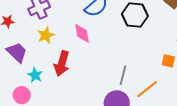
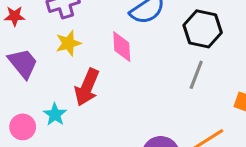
cyan star: (35, 75) -> (55, 114), moved
gray line: (123, 75) -> (196, 75), moved

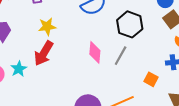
yellow star: (68, 43) -> (47, 27), moved
pink diamond: (122, 47) -> (95, 52), moved

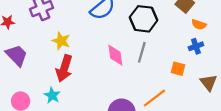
yellow star: (47, 27) -> (61, 41), turned -30
cyan star: (19, 69) -> (52, 95), moved

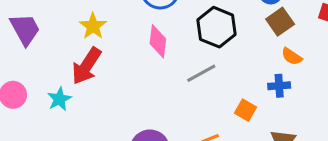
gray line: (142, 52) -> (201, 73), turned 30
pink diamond: (115, 55) -> (158, 41), moved

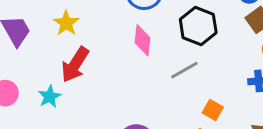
yellow star: (93, 26) -> (66, 23), moved
orange square: (246, 110) -> (213, 110), moved

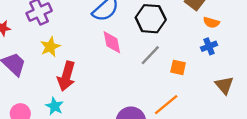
yellow star: (66, 23) -> (50, 47), turned 30
orange square: (213, 110) -> (178, 67), moved

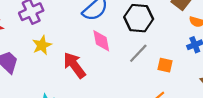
red arrow: (66, 76) -> (74, 65), moved, turned 128

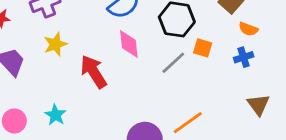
orange square: (165, 65) -> (203, 48), moved

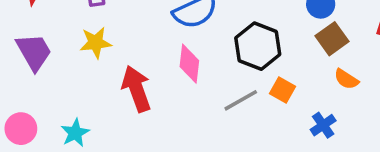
blue cross: (244, 57) -> (323, 125), moved, turned -30

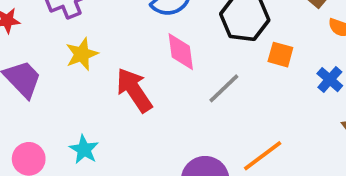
gray line: (241, 100) -> (224, 88), moved

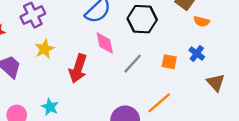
orange square: (280, 55) -> (169, 62), moved
red arrow: (134, 90) -> (78, 68), turned -124

